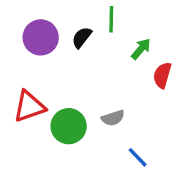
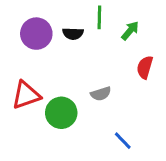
black semicircle: (82, 37) -> (73, 34), turned -126
green arrow: (141, 49) -> (130, 31), moved
gray semicircle: (113, 118) -> (101, 94), moved

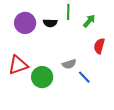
blue line: (123, 141) -> (84, 77), moved

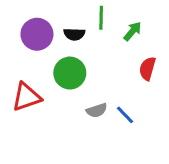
gray semicircle: (69, 64) -> (97, 110), moved
green circle: (42, 77) -> (70, 73), moved

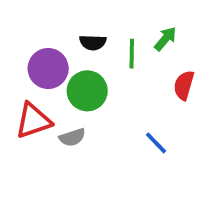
green line: (101, 18) -> (132, 54), moved
purple circle: (37, 34) -> (48, 69), moved
gray semicircle: (97, 110) -> (72, 137), moved

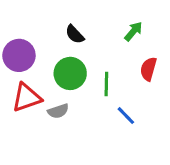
black semicircle: (93, 42) -> (75, 34), turned 45
green line: (132, 54) -> (106, 84), moved
purple circle: (48, 69) -> (19, 55), moved

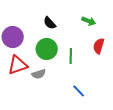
green arrow: (133, 31) -> (89, 21), turned 72
blue line: (126, 116) -> (79, 91), moved

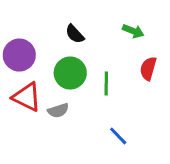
red triangle: (18, 65) -> (27, 97), turned 45

